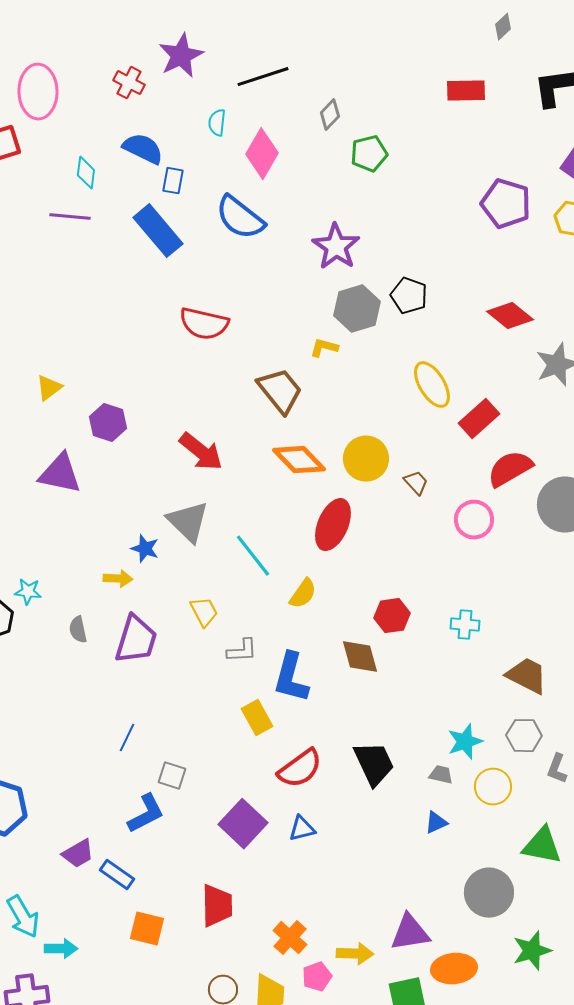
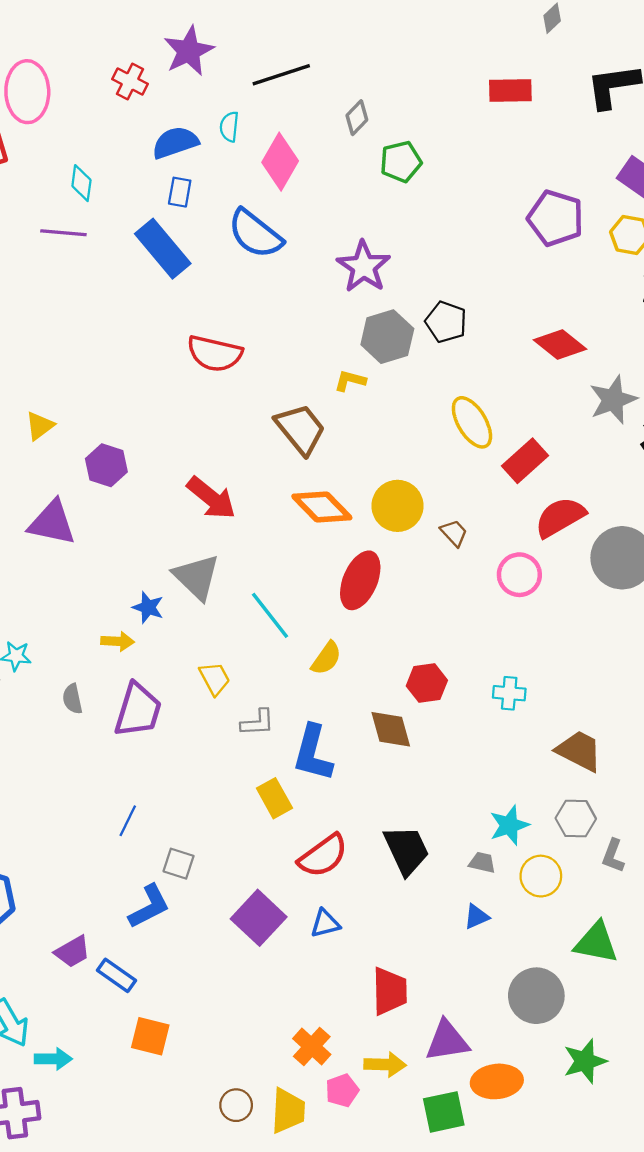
blue semicircle: (143, 149) -> (175, 142), moved, turned -45
red trapezoid: (217, 906) -> (390, 991), moved

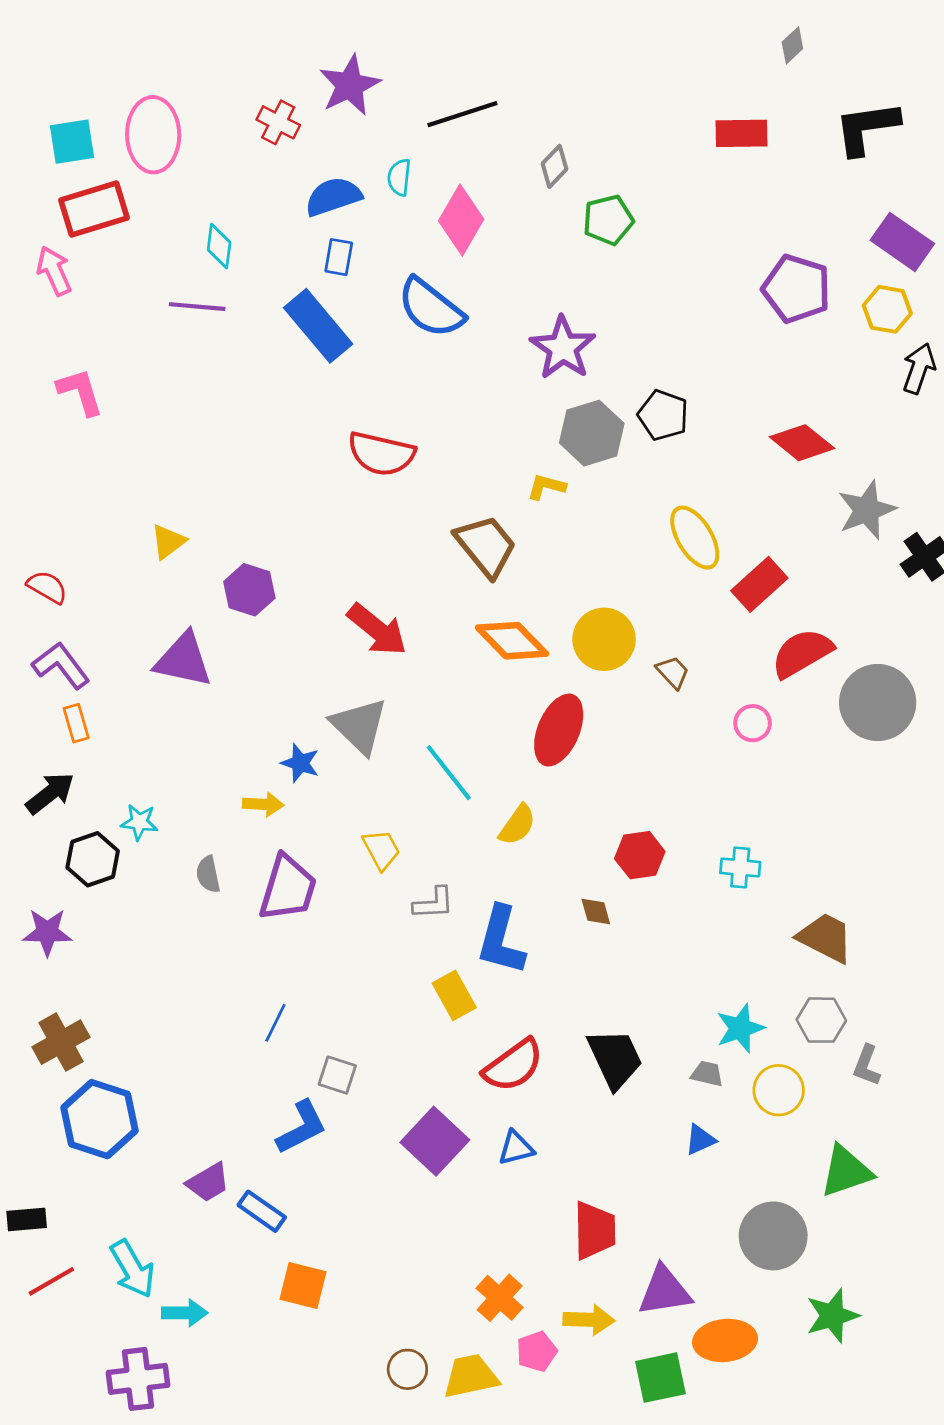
pink circle: (519, 575) -> (753, 723), size x0.7
brown diamond: (391, 729) -> (596, 911), size x0.6
green triangle: (596, 943) -> (846, 1171), turned -30
yellow trapezoid: (288, 1111) -> (471, 1376), turned -105

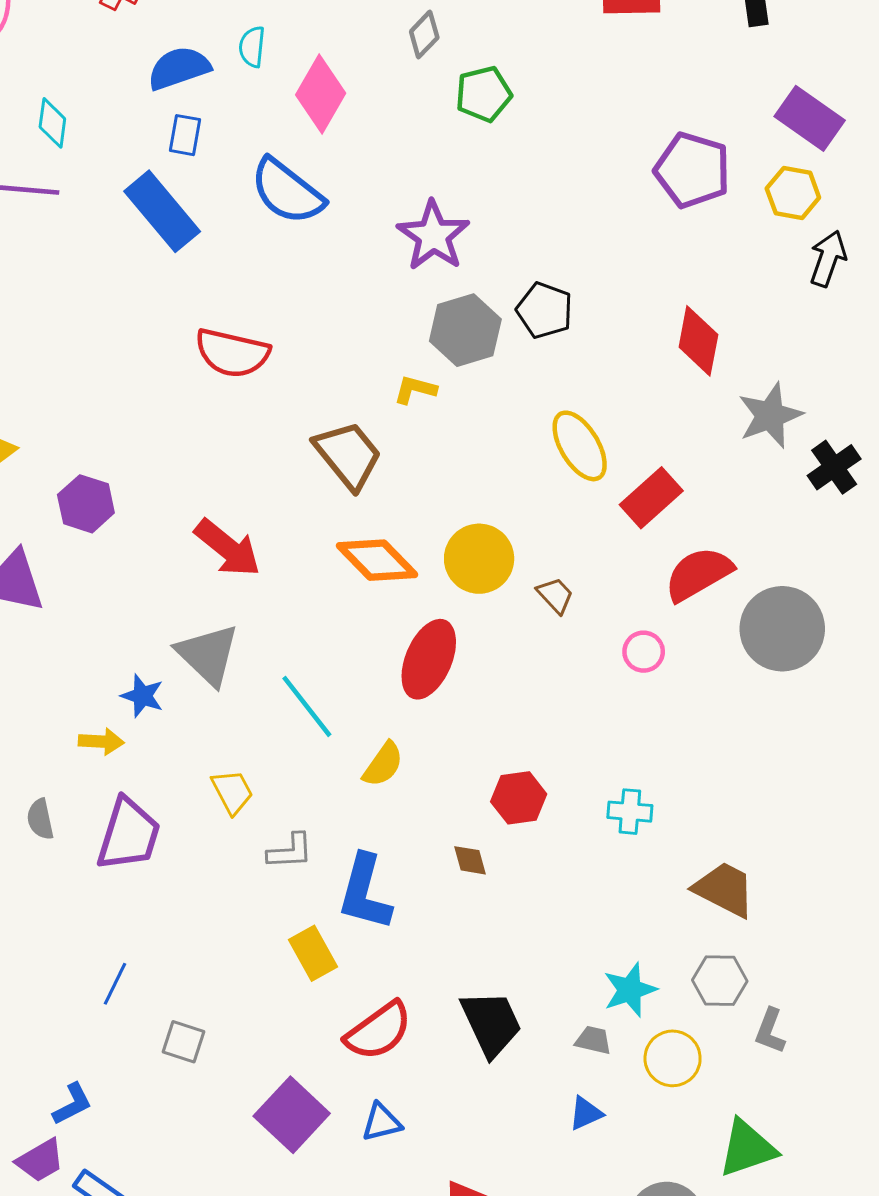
red diamond: (802, 443) -> (698, 341), turned 62
blue L-shape: (302, 1127) -> (72, 1104), moved, size x0.7

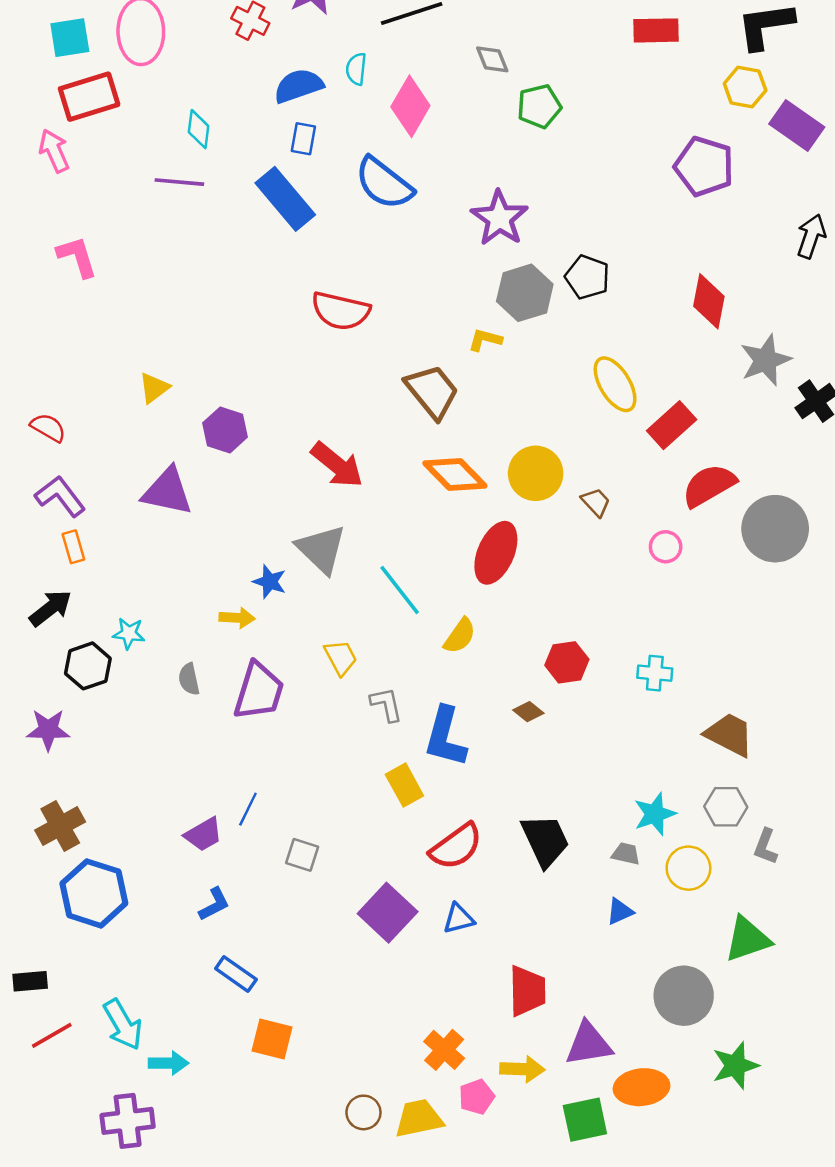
gray diamond: (424, 35) -> (492, 59), turned -66
yellow hexagon: (793, 193) -> (745, 87), moved
gray L-shape: (290, 851) -> (386, 704), turned -99
brown diamond: (470, 860) -> (528, 712), turned -36
purple trapezoid: (40, 1160) -> (203, 834), moved

